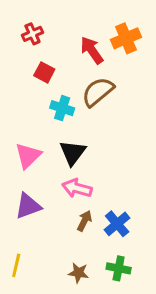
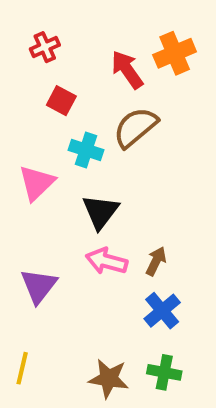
pink triangle: (28, 156) -> (37, 183), moved
purple triangle: (28, 206) -> (39, 286), turned -32
brown arrow: (84, 221) -> (156, 261), moved
brown star: (78, 273) -> (109, 379), size x1.4

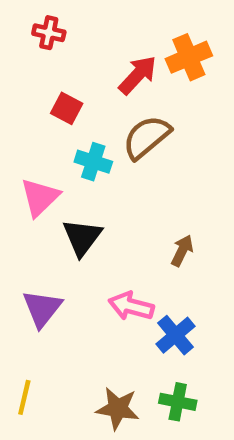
red cross: (45, 47) -> (49, 33), moved, turned 36
red arrow: (127, 70) -> (138, 75), turned 78
black triangle: (100, 212) -> (82, 237), moved
pink arrow: (107, 261) -> (131, 306), moved
brown arrow: (156, 261) -> (182, 251), moved

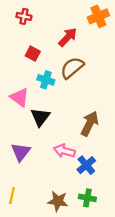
orange cross: (189, 57) -> (98, 16), moved
pink triangle: (40, 197) -> (20, 97), turned -40
brown arrow: (182, 251) -> (90, 124), size x1.6

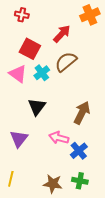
red square: (33, 54) -> (30, 49), size x1.5
cyan cross: (46, 80) -> (42, 73), turned 35
pink triangle: (20, 97) -> (18, 74), moved

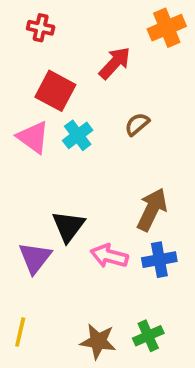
brown semicircle: (66, 62) -> (137, 124), moved, size x0.6
black triangle: (37, 107) -> (68, 226), moved
blue cross: (79, 151) -> (159, 260), moved, turned 30
green cross: (80, 181) -> (148, 336), turned -35

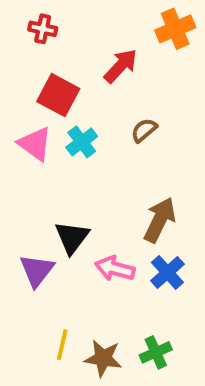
blue cross: (159, 260) -> (167, 272), turned -32
yellow line: (20, 332) -> (62, 345), moved

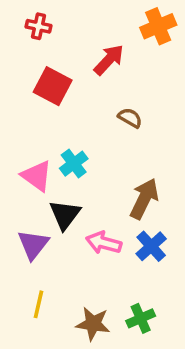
brown semicircle: (144, 130) -> (130, 118), turned 70
cyan cross: (82, 142) -> (74, 164), moved
pink triangle: (35, 144) -> (37, 176), moved
yellow line: (62, 345) -> (38, 304), moved

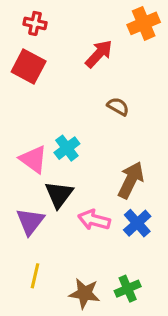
red square: (53, 86) -> (29, 67), moved

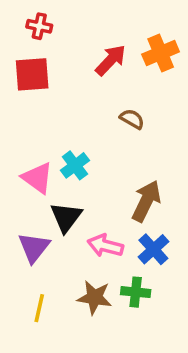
orange cross: (144, 23) -> (161, 53), moved
red square: (29, 67) -> (32, 74), turned -32
green cross: (128, 289) -> (136, 292), moved, turned 30
brown star: (85, 293) -> (95, 297), moved

